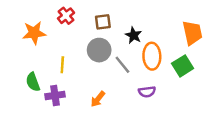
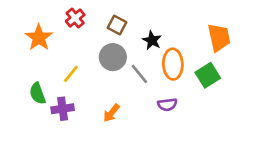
brown square: (103, 22) -> (117, 25), turned 35
orange star: (34, 33) -> (39, 38), turned -30
yellow line: (62, 65) -> (71, 74), turned 35

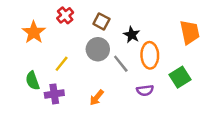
green square: (208, 75) -> (180, 77), moved

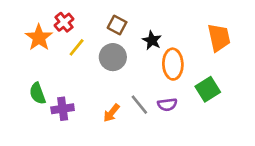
red cross: (65, 15) -> (64, 22), moved
yellow line: (62, 64) -> (77, 47), moved
gray line: (121, 64) -> (139, 105), moved

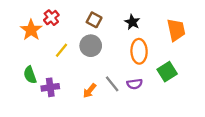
black star: (152, 40) -> (132, 22), moved
yellow line: (77, 47) -> (61, 50), moved

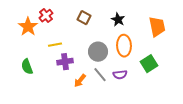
gray circle: (91, 46) -> (98, 52), moved
yellow line: (61, 50) -> (55, 45), turned 40
purple cross: (50, 87) -> (65, 62), moved

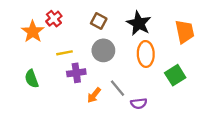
black star: (118, 20) -> (139, 23), size x1.5
gray circle: (98, 52) -> (103, 50), moved
purple semicircle: (120, 75) -> (139, 103), moved

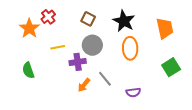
purple cross: (76, 73) -> (78, 62), moved
green square: (175, 75) -> (171, 67), moved
purple semicircle: (139, 103) -> (133, 92), moved

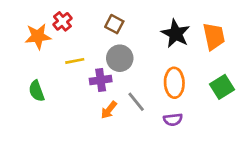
black star: (124, 21) -> (176, 34), moved
orange star: (29, 28) -> (38, 36), turned 30
orange ellipse: (130, 48) -> (174, 83), moved

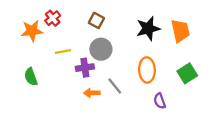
black star: (176, 34) -> (148, 28), turned 30
orange arrow: (109, 110) -> (92, 93), turned 49
purple semicircle: (173, 120) -> (160, 101), moved, turned 77

